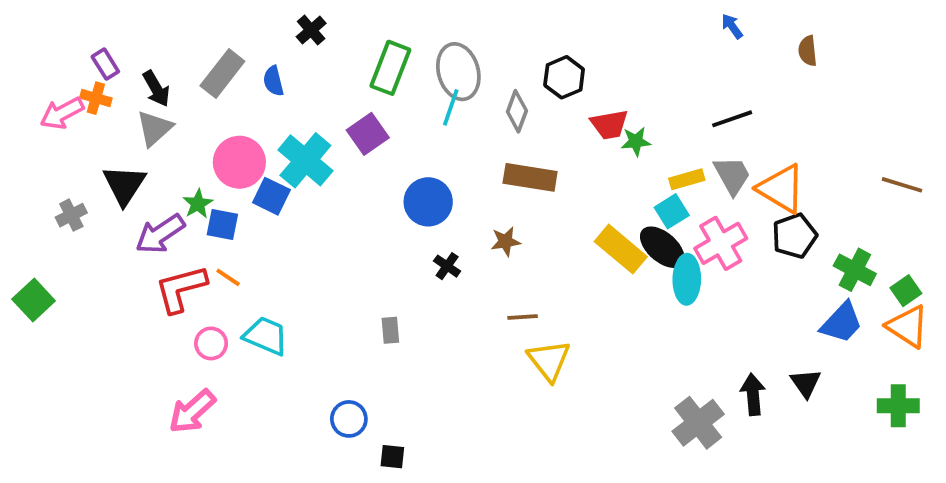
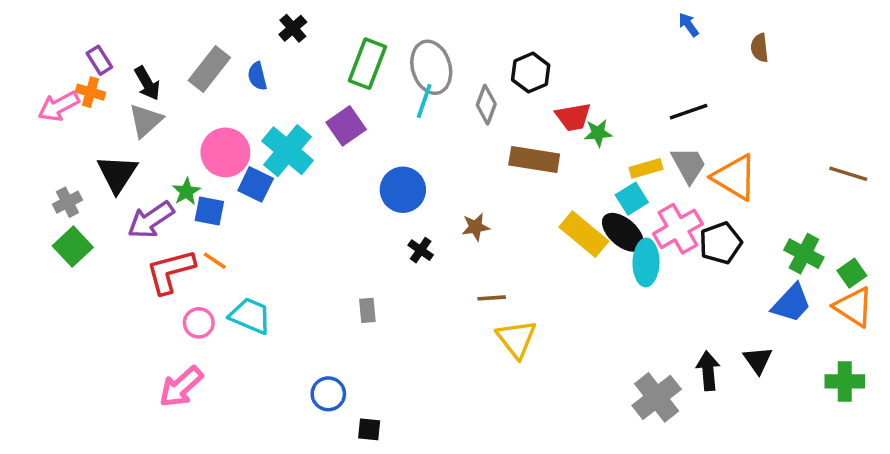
brown rectangle: (530, 177) -> (534, 160), moved
black pentagon: (794, 236) -> (721, 243), moved
green square: (34, 300) -> (73, 247), moved

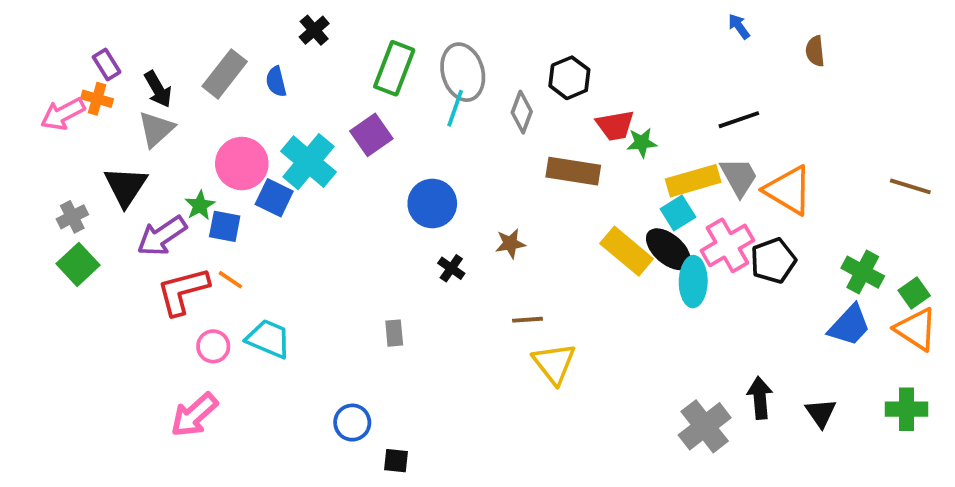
yellow rectangle: (646, 168) -> (693, 181), size x1.5
black triangle: (758, 360) -> (821, 413), moved

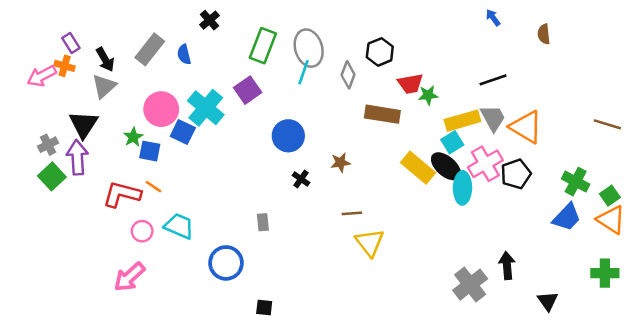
purple arrow: (162, 236) -> (77, 157), moved, turned 120
red L-shape: (183, 291) -> (122, 194), turned 30
black triangle: (821, 413) -> (548, 301), moved
blue circle: (352, 423) -> (226, 263), moved, size x1.4

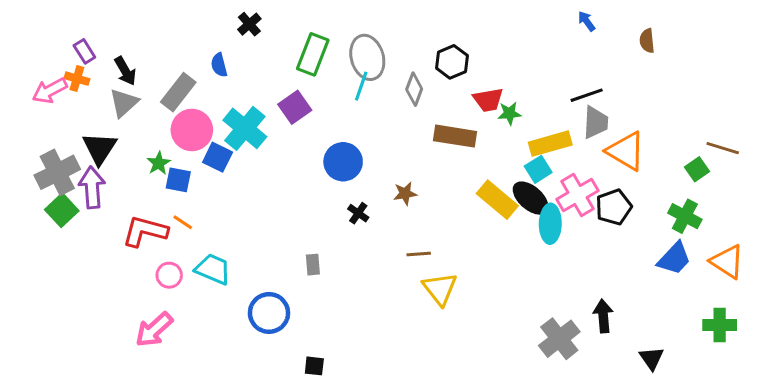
gray rectangle: (150, 49) -> (178, 92), moved
gray trapezoid: (493, 118) -> (596, 122), moved, turned 32
gray cross: (48, 145) -> (57, 172), size x1.8
green square: (610, 196) -> (697, 169), moved

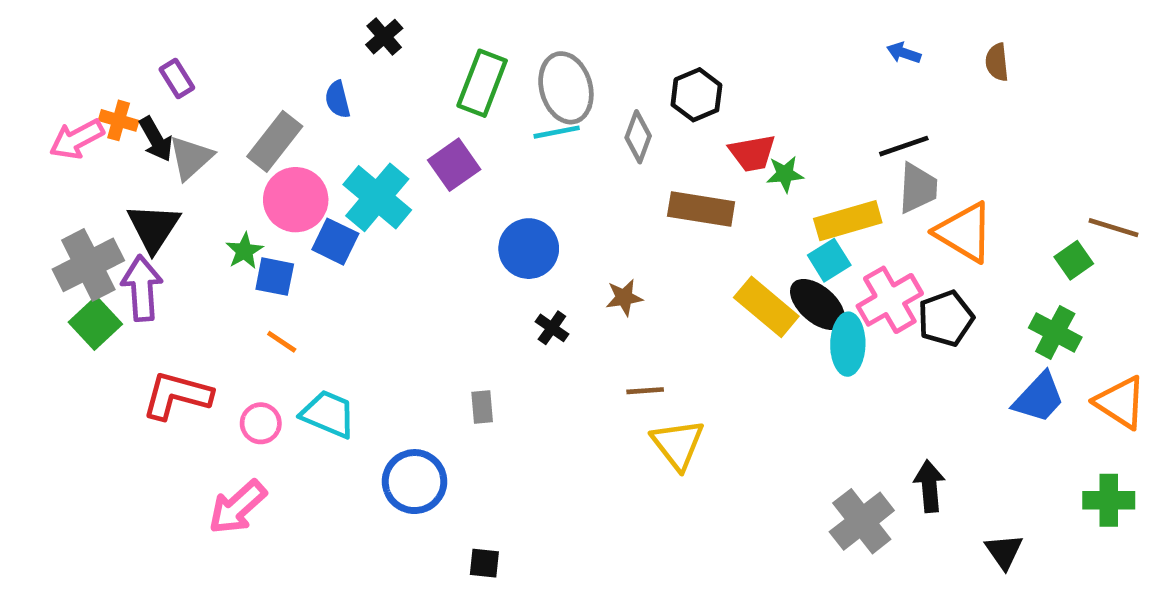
blue arrow: (587, 21) -> (904, 53), moved, turned -35
purple rectangle: (84, 51) -> (177, 78), moved
black arrow: (125, 71) -> (156, 139), moved
cyan line: (361, 86) -> (557, 132), turned 60
red L-shape: (145, 231) -> (177, 395), moved

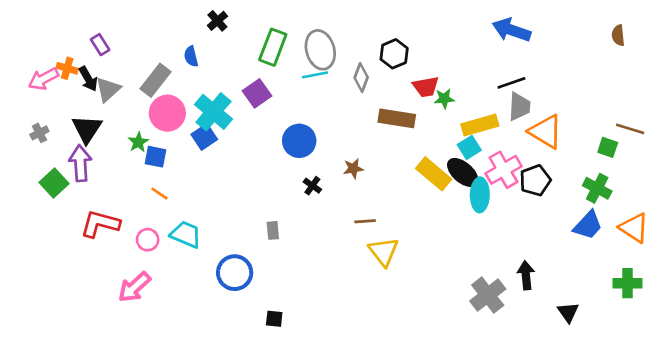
blue arrow: (904, 53) -> (511, 30), size x2.0
brown semicircle: (997, 62) -> (618, 35), moved
blue square: (335, 242) -> (204, 137), moved, turned 30
green square: (1074, 260) -> (608, 147), turned -36
gray cross: (88, 265) -> (39, 133), moved, size x0.5

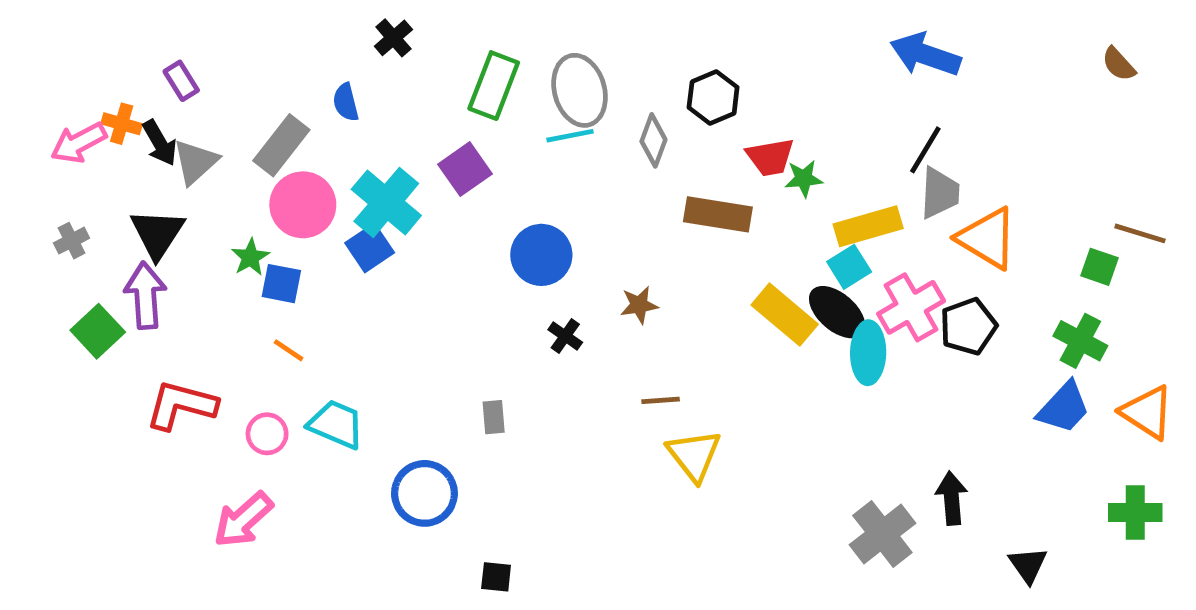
brown semicircle: (618, 35) -> (1119, 64), turned -36
black line: (511, 83) -> (925, 150), turned -40

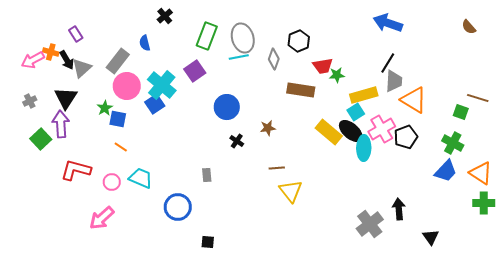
green cross: (1135, 513) -> (484, 203), moved

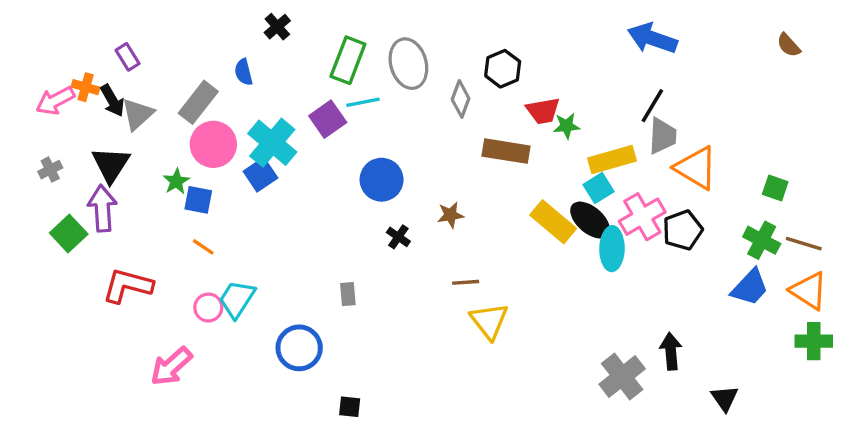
cyan line: (239, 57) -> (363, 102), moved
brown line: (478, 98) -> (804, 244), moved
cyan trapezoid: (141, 178) -> (237, 299), turned -80
pink circle: (112, 182) -> (208, 308), moved

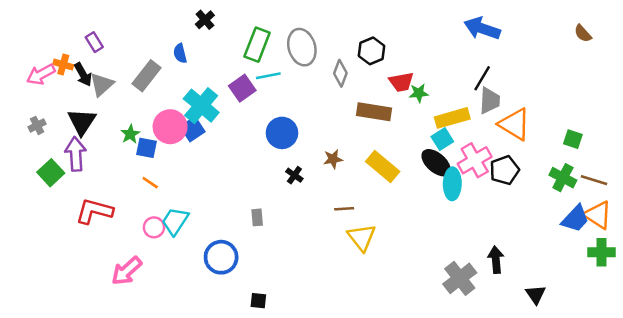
pink circle: (213, 144) -> (170, 127), moved
yellow rectangle: (553, 222) -> (383, 166), moved
blue trapezoid: (750, 287) -> (575, 219), moved

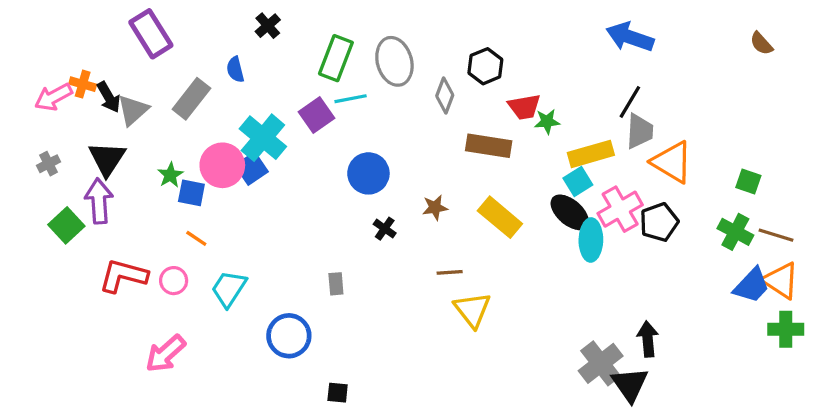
purple rectangle: (94, 42) -> (151, 34), moved, size x1.8
pink circle: (154, 227) -> (174, 281), moved
black triangle: (536, 294) -> (630, 384), moved, size x1.4

